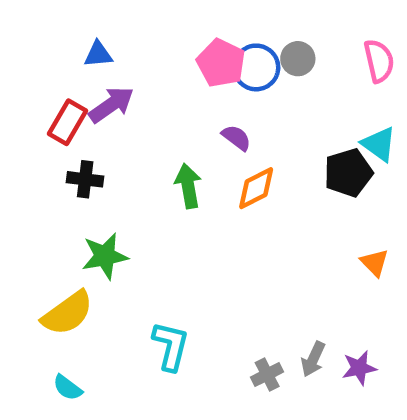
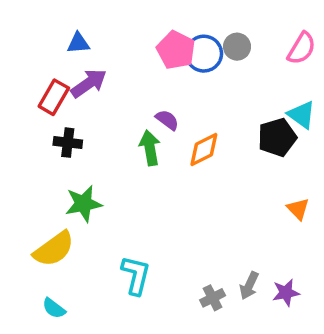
pink semicircle: (379, 61) -> (302, 48), turned 44
purple semicircle: (236, 138) -> (167, 120), moved

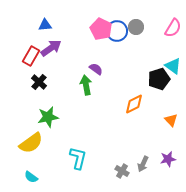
black cross: (68, 143) -> (39, 82), turned 35
orange diamond: (204, 150) -> (134, 104), moved
purple star: (286, 293) -> (168, 159), moved
gray cross: (213, 298) -> (122, 171), turned -32

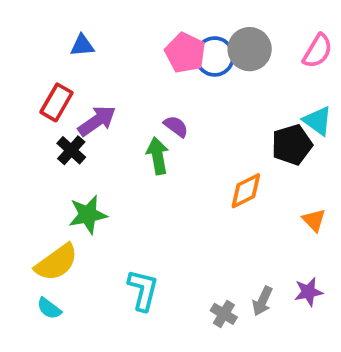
gray circle: (136, 27) -> (250, 49), size x1.5
purple arrow: (51, 48) -> (97, 121), moved
cyan semicircle: (31, 177) -> (49, 308), moved

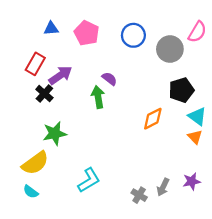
gray circle: (250, 49) -> (170, 49), moved
pink pentagon: (185, 53) -> (87, 33), moved
cyan triangle: (318, 121) -> (197, 116), moved
cyan L-shape: (143, 290) -> (89, 180), turned 45

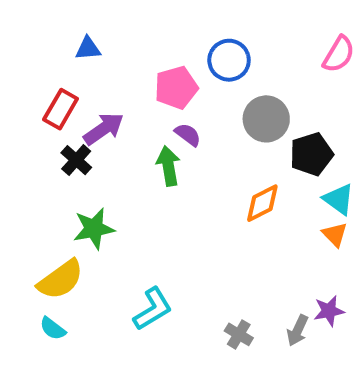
pink pentagon: (87, 33) -> (176, 88), moved, turned 30
gray circle: (170, 49) -> (266, 119), moved
gray arrow: (163, 187) -> (298, 330), moved

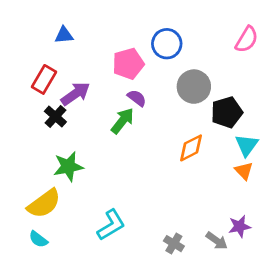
green arrow: (168, 166) -> (123, 121), turned 48
cyan triangle: (339, 199) -> (247, 145), turned 30
gray arrow: (298, 330) -> (217, 241), turned -80

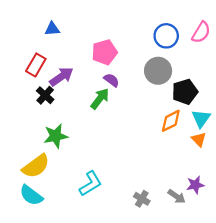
blue circle: (167, 44) -> (166, 36), moved
orange diamond: (191, 148) -> (171, 121), moved
cyan semicircle: (38, 239) -> (31, 195), size x1.5

